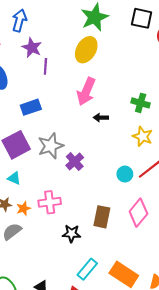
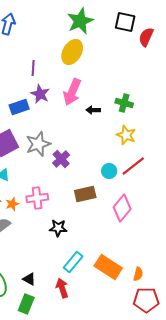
purple star: (32, 48) -> (40, 94), moved
black arrow: (101, 118) -> (93, 110), moved
brown rectangle: (102, 217) -> (85, 194), moved, turned 65

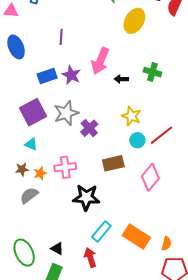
yellow ellipse: (72, 52) -> (134, 21), moved
purple star: (40, 94) -> (71, 75), moved
yellow star: (126, 135) -> (131, 116), moved
black star: (58, 228) -> (86, 197), size x1.5

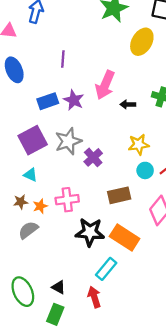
yellow star: (131, 116) -> (139, 144), turned -30
orange rectangle: (136, 237) -> (125, 238), moved

